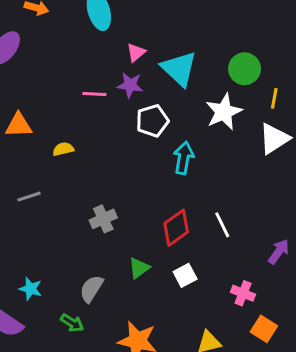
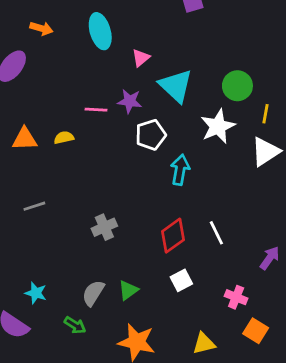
pink triangle: (136, 52) -> (141, 58), moved
yellow semicircle: (63, 149) -> (64, 138), moved
green triangle: (139, 268) -> (128, 290), moved

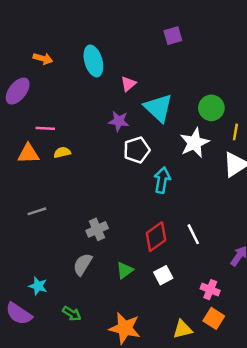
pink line: (96, 110) -> (45, 128), moved
green triangle: (128, 290) -> (125, 270), moved
gray semicircle: (93, 293) -> (83, 264), moved
orange square: (256, 331) -> (214, 318), moved

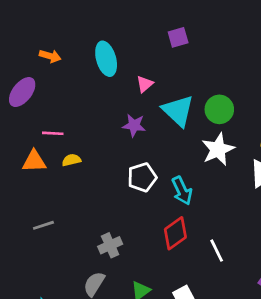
purple square: (173, 36) -> (178, 37), moved
green circle: (211, 108) -> (219, 109), moved
white pentagon: (137, 150) -> (142, 177), moved
cyan arrow: (162, 180) -> (182, 191), turned 145
red diamond: (156, 237) -> (175, 233), moved

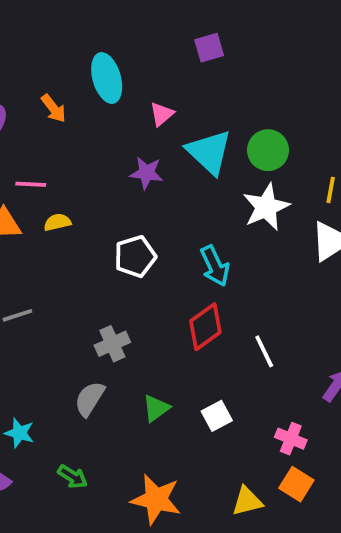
orange arrow: (50, 56) -> (54, 108), moved, turned 36
white pentagon: (142, 177) -> (135, 256), moved

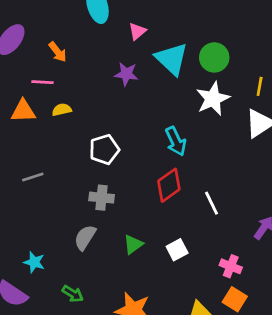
orange arrow: (54, 108) -> (58, 52), moved
white pentagon: (135, 256) -> (104, 150), moved
gray cross: (112, 344) -> (102, 198), turned 30

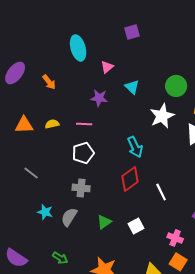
green circle: (214, 57) -> (176, 86), moved
cyan triangle: (172, 59) -> (132, 87), size x0.6
pink line: (42, 82) -> (84, 124), moved
gray line: (33, 177) -> (31, 173), turned 56
cyan star: (34, 262) -> (45, 212), moved

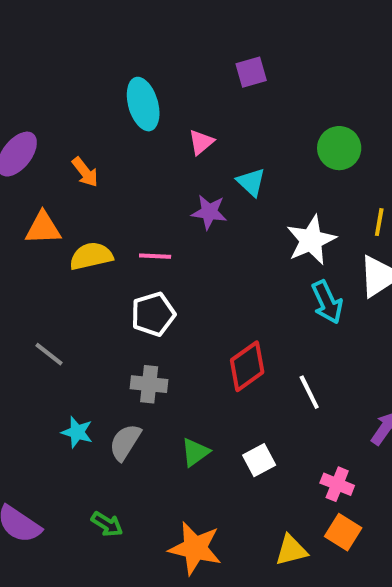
green circle: (176, 86) -> (339, 148), moved
purple star: (99, 98) -> (209, 212), moved
yellow semicircle: (52, 124) -> (91, 256), size x1.5
orange triangle: (24, 125) -> (43, 228), moved
cyan arrow: (135, 147) -> (327, 302), moved

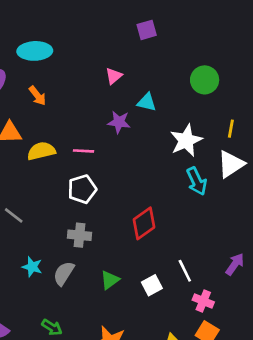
cyan ellipse: (143, 104) -> (35, 51), moved, turned -76
cyan triangle: (251, 182) -> (147, 102), turned -30
white line: (309, 392) -> (185, 271), moved

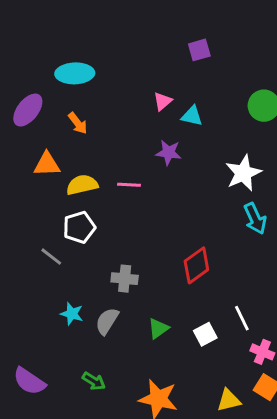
cyan triangle: (147, 102) -> (192, 116), moved
white pentagon: (82, 189) -> (79, 227), moved

